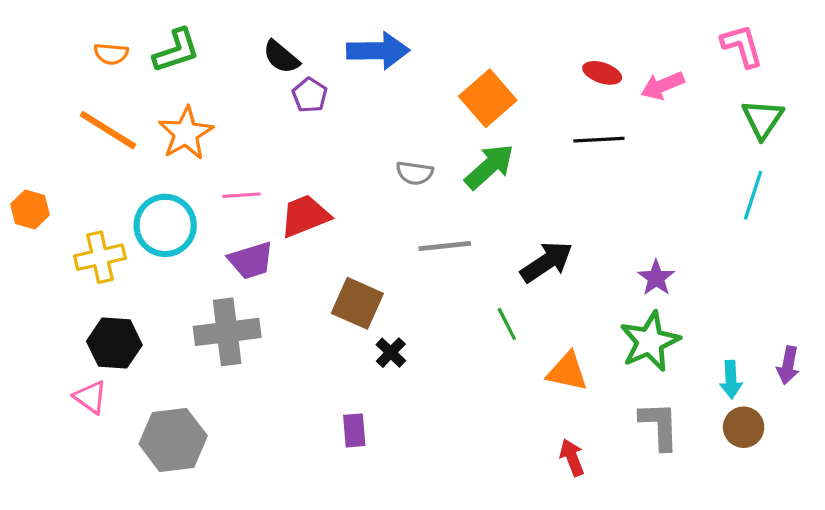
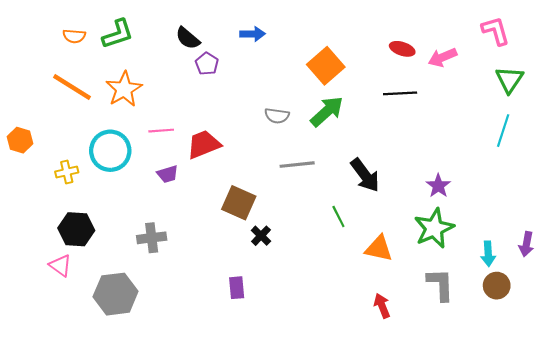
blue arrow: (378, 51) -> (253, 34), size x0.6
yellow cross: (100, 257) -> (67, 172), size x0.7
purple trapezoid: (251, 260) -> (168, 174), size x0.7
black arrow: (547, 262) -> (365, 175), turned 87
gray cross: (227, 332) -> (152, 238), moved, size x0.7

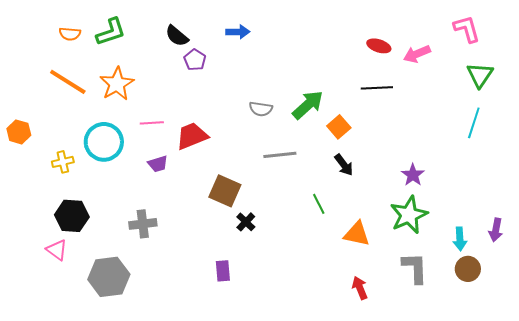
orange square: (326, 66) -> (339, 127), moved, size x0.7
black arrow: (365, 175) -> (344, 165), size x0.7

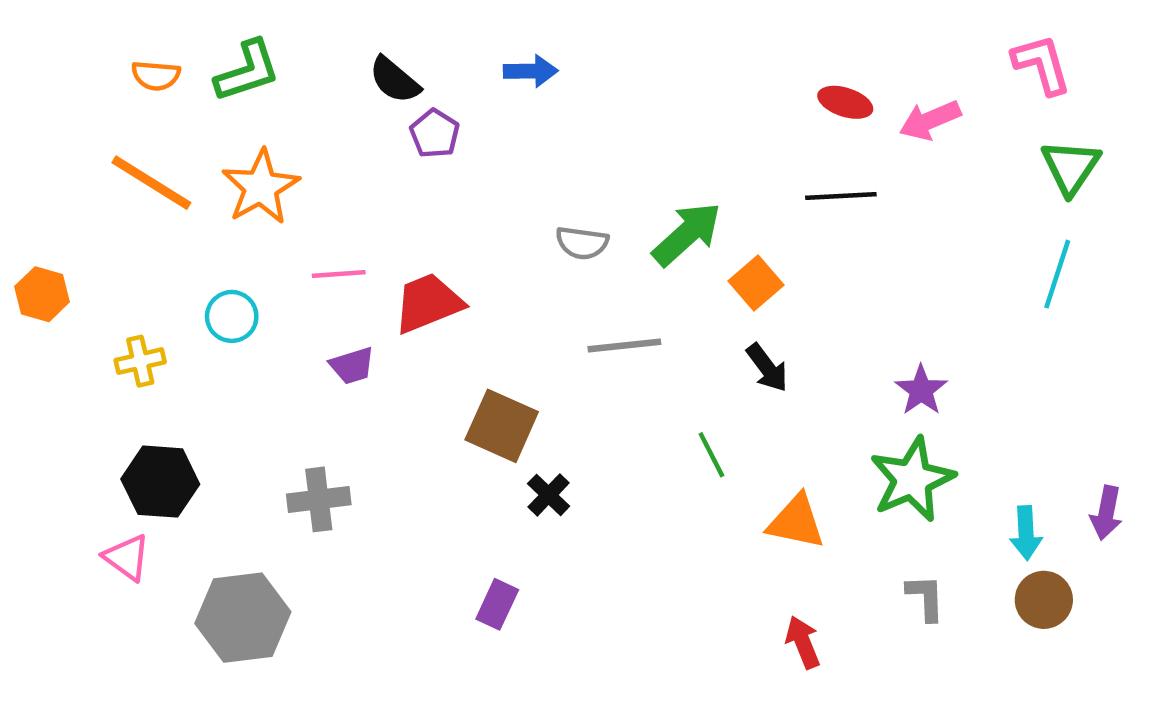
cyan circle: (104, 142) -> (232, 316), size x0.6
gray L-shape: (415, 268) -> (926, 598), size x0.7
purple rectangle: (223, 271) -> (497, 604), turned 30

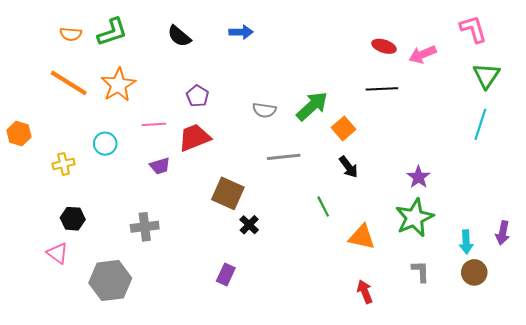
purple pentagon: (435, 134) -> (197, 96), moved
black hexagon: (160, 482) -> (73, 219), size x0.7

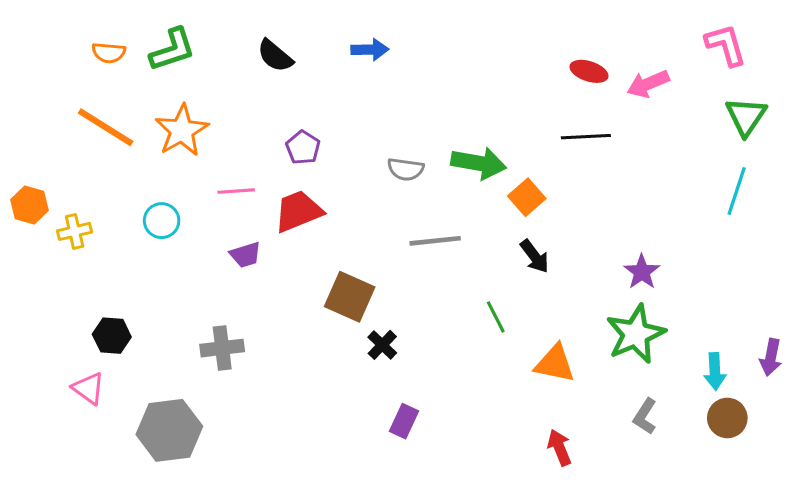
green arrow: (312, 106) -> (479, 163), turned 52
yellow cross: (64, 164) -> (75, 231), moved
gray L-shape: (421, 271) -> (645, 416), turned -145
purple rectangle: (226, 274) -> (404, 421), moved

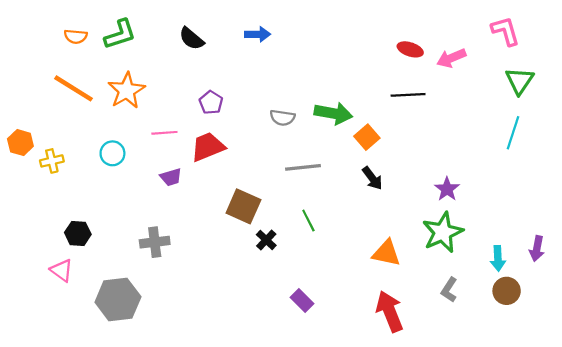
green line: (496, 317) -> (308, 220), moved
purple rectangle: (404, 421) -> (302, 301), moved, turned -70
red arrow: (559, 448) -> (390, 311), size x1.6

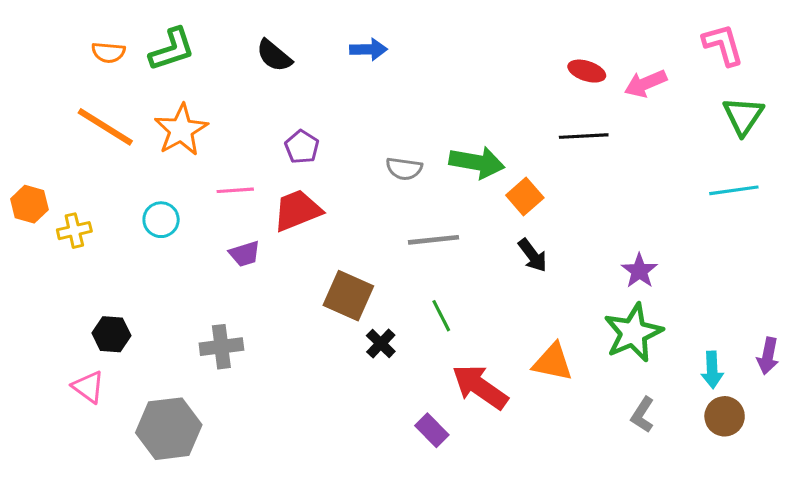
cyan line: (513, 133) -> (734, 190), turned 64
red arrow: (390, 311) -> (480, 387), moved, turned -33

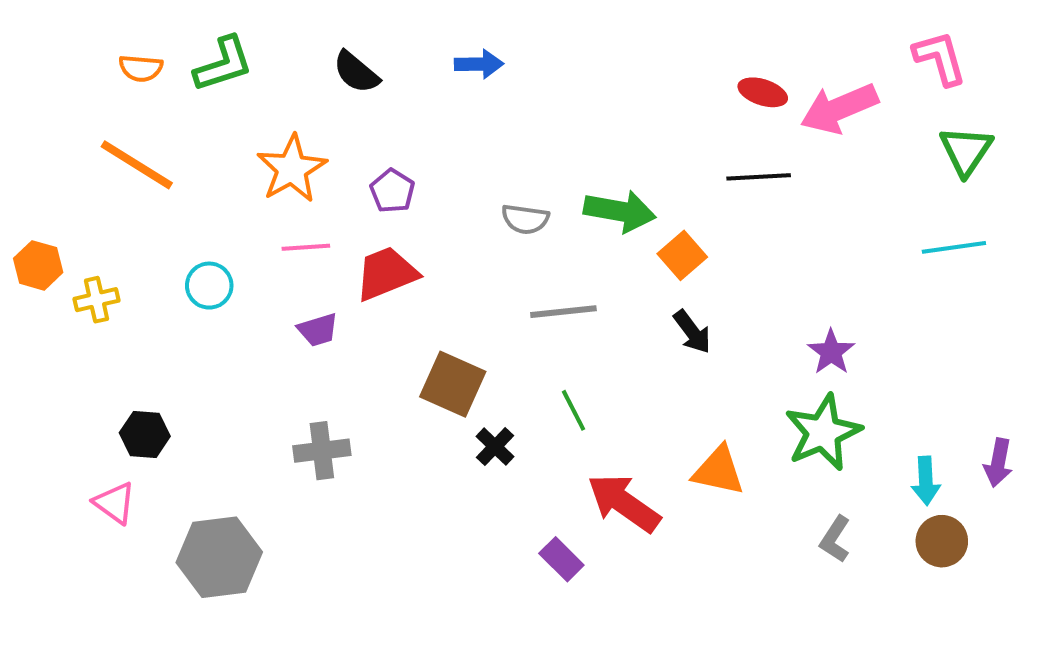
pink arrow: (646, 83) -> (839, 108), size x1.4
orange star: (181, 130) -> (292, 169), moved
gray cross: (221, 347) -> (322, 451), moved

